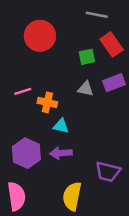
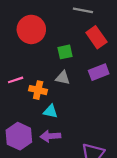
green square: (87, 57) -> (65, 52), moved
gray triangle: (86, 89) -> (63, 78), moved

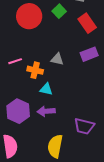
green square: (65, 52) -> (59, 11), moved, turned -32

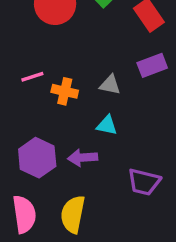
gray triangle: (57, 59) -> (110, 85), moved
cyan triangle: (46, 89) -> (107, 125), moved
yellow semicircle: (55, 146) -> (73, 214), moved

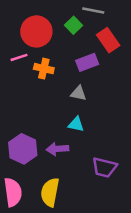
purple rectangle: (152, 65) -> (87, 62), moved
pink line: (32, 77) -> (19, 57), moved
orange cross: (65, 91) -> (44, 69), moved

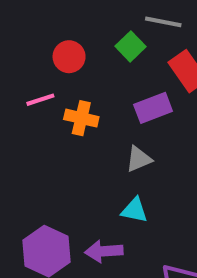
red circle: (36, 31) -> (69, 57), size x0.6
gray triangle: (78, 93) -> (139, 159), turned -35

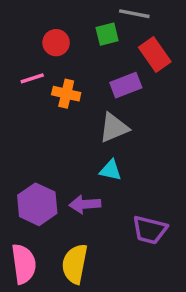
green square: (130, 46) -> (107, 34), turned 30
gray triangle: (139, 159) -> (114, 128), size x1.4

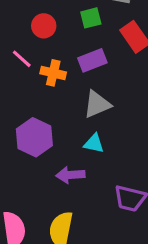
pink line: (32, 78) -> (22, 59), turned 60
purple rectangle: (126, 85) -> (92, 60), moved
purple hexagon: (37, 204) -> (34, 137), moved

